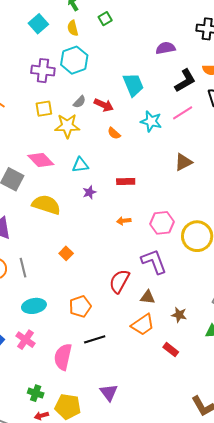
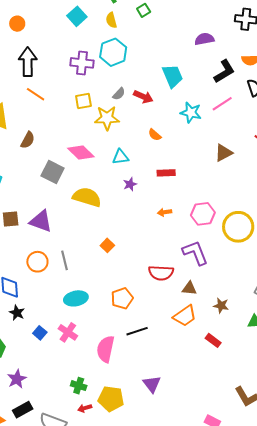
orange semicircle: (114, 133) -> (155, 135), moved
red semicircle: (119, 281) -> (161, 273), turned -115

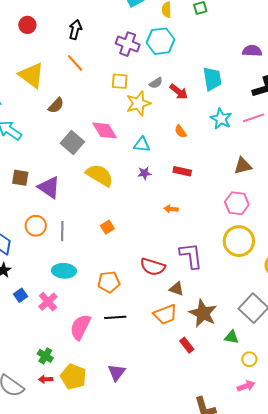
black arrow: (28, 62) -> (75, 30), size x0.7
yellow star: (107, 118) -> (138, 103), turned -30
pink hexagon: (203, 214) -> (237, 203), moved
brown star: (221, 306) -> (203, 313), size x1.8

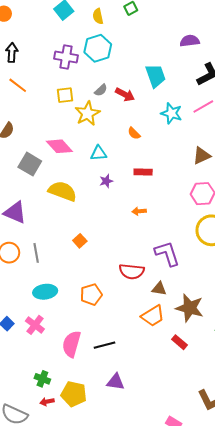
black line: (115, 317) -> (105, 345), moved
purple triangle: (117, 372) -> (116, 382), turned -48

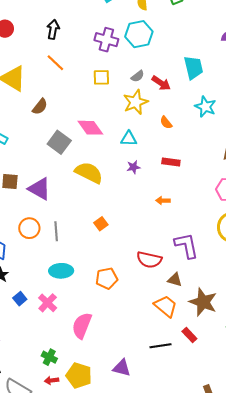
yellow star: (87, 114) -> (136, 102), moved
orange trapezoid: (153, 316) -> (166, 306), turned -115
black line: (105, 345) -> (161, 346), moved

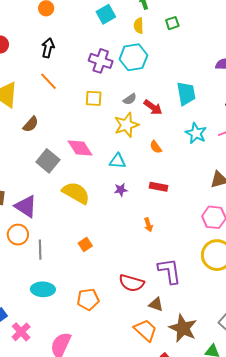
orange arrow: (163, 201) -> (148, 225), turned -112
orange circle: (29, 228) -> (18, 235), moved
pink cross: (48, 303) -> (21, 332), moved

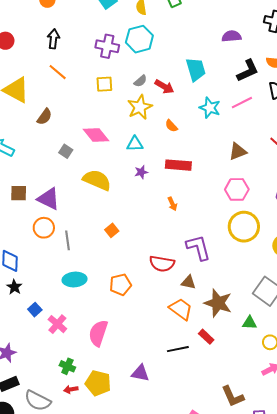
gray square: (48, 161) -> (66, 151), size x0.6
red rectangle: (159, 187) -> (178, 165), size x1.4

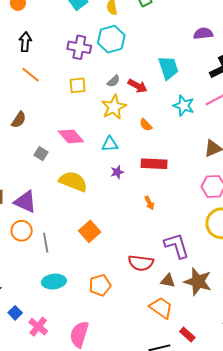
orange square: (112, 230) -> (90, 231), size x1.5
brown star: (218, 303) -> (198, 282), moved

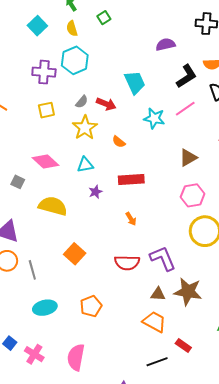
red semicircle: (141, 263) -> (127, 263), moved

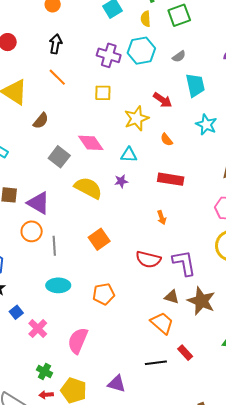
green square: (104, 18) -> (179, 15), size x1.6
gray semicircle: (82, 102) -> (179, 56), moved
gray square: (18, 182) -> (59, 157), size x1.5
purple star: (95, 192) -> (121, 181), moved

